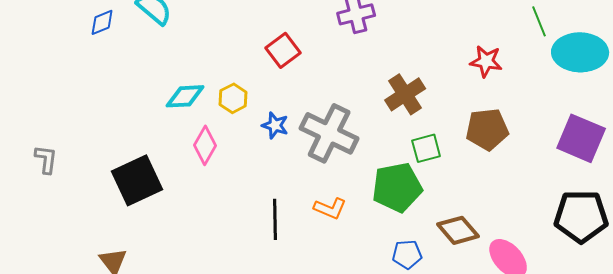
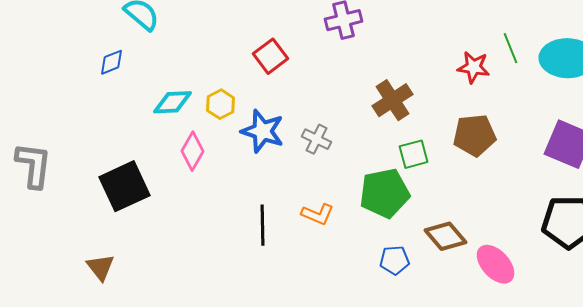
green line: (539, 21) -> (511, 48), moved
blue diamond: (102, 22) -> (112, 62), moved
blue star: (275, 125) -> (263, 131), size x1.6
gray cross: (329, 133) -> (317, 139), size x0.5
gray L-shape: (46, 159) -> (34, 165), size x1.6

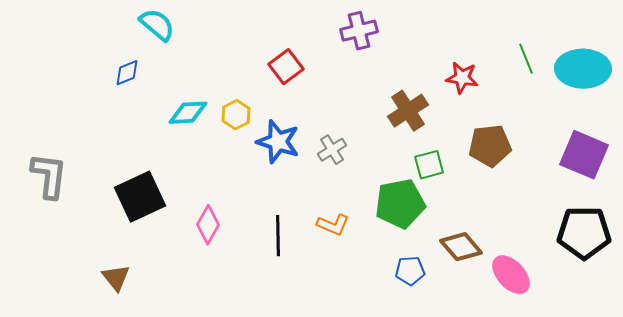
red star: (474, 67) -> (462, 78), moved
gray cross: (317, 139) -> (332, 150), turned 32
pink diamond: (193, 151) -> (208, 225), moved

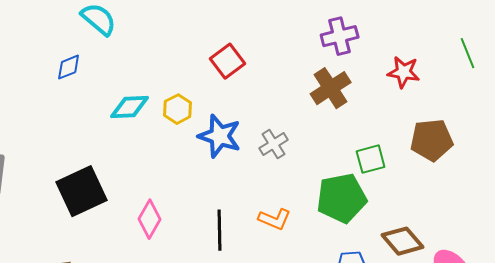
purple cross: (359, 31) -> (340, 36), moved
brown cross: (408, 111) -> (331, 88), moved

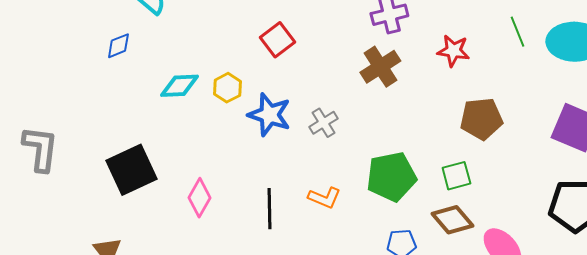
green square: (371, 159) -> (456, 176), moved

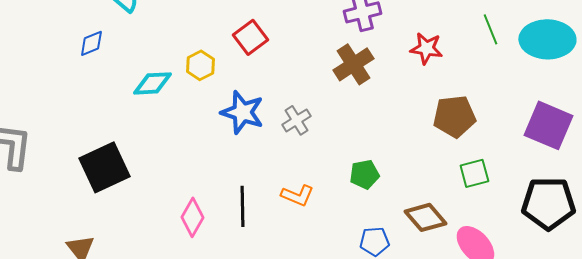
yellow hexagon: (227, 88) -> (200, 65), moved
green square: (456, 176) -> (474, 173), moved
green pentagon: (391, 177) -> (364, 174), size x0.6
pink diamond: (199, 198) -> (192, 217), moved

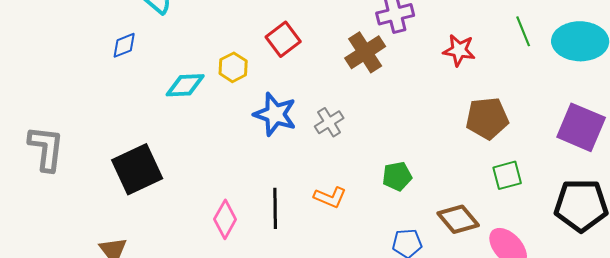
brown cross: (353, 64) -> (365, 52), moved

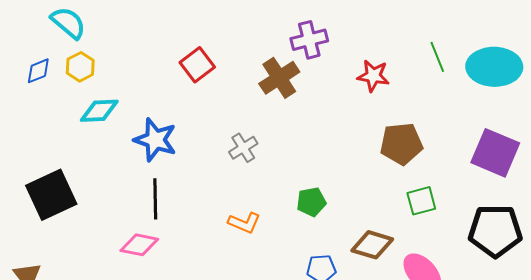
yellow hexagon: (233, 67) -> (80, 67), moved
blue star: (275, 114) -> (155, 140), moved
black line: (275, 208) -> (155, 199), moved
pink diamond: (225, 219) -> (139, 245), turned 72
brown diamond: (458, 219) -> (372, 245), turned -33

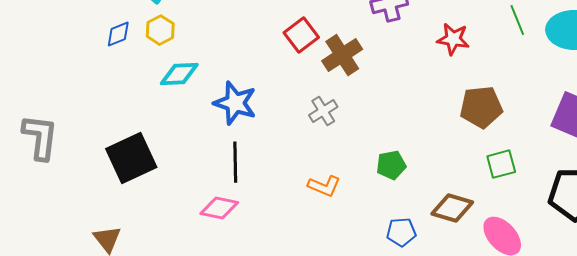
red square: (197, 65) -> (301, 35), moved
brown cross: (279, 78) -> (342, 55), moved

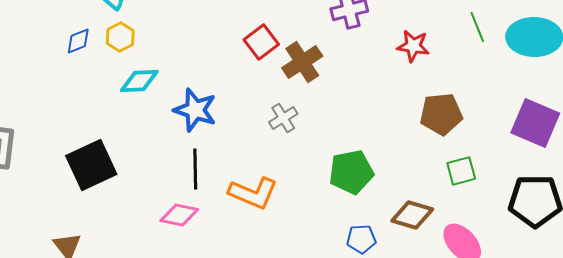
green pentagon: (391, 165) -> (351, 172), size x1.5
orange L-shape: (324, 186) -> (253, 193), moved, size x1.5

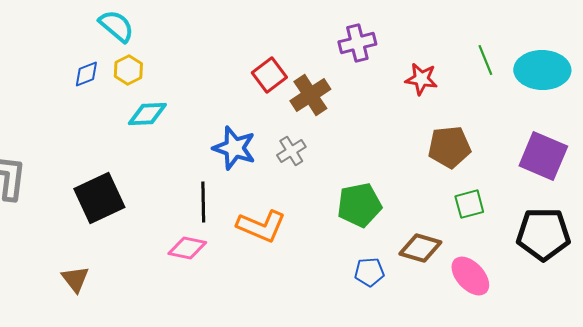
blue star: (195, 110) -> (234, 148), moved

